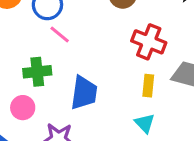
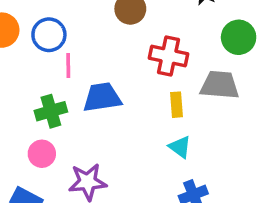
pink line: (60, 34) -> (68, 65), turned 60
blue trapezoid: (84, 93) -> (102, 97), moved, turned -96

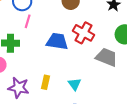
blue trapezoid: (102, 97) -> (57, 41), moved
yellow rectangle: (177, 105) -> (46, 82), moved

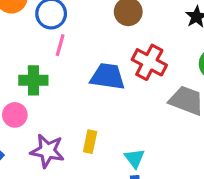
cyan triangle: (75, 84) -> (135, 158), moved

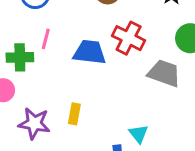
pink line: (60, 45) -> (46, 39), moved
cyan triangle: (135, 158) -> (139, 134), moved

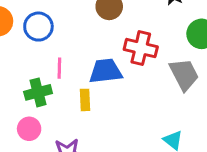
gray trapezoid: (164, 73) -> (184, 74), turned 56
yellow rectangle: (74, 114) -> (85, 100), moved

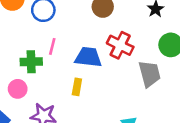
yellow rectangle: (85, 100) -> (77, 87), moved

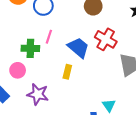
blue trapezoid: (88, 57) -> (78, 48), turned 30

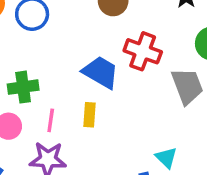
pink line: (49, 37) -> (51, 120), moved

